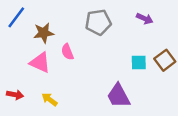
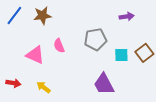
purple arrow: (145, 19) -> (127, 17), turned -32
gray pentagon: (98, 22) -> (95, 39), moved
brown star: (44, 33) -> (42, 15), moved

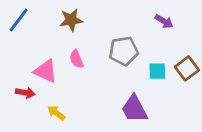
brown star: (42, 15) -> (71, 20), moved
purple arrow: (127, 17) -> (164, 21), turned 40
red arrow: (13, 83) -> (25, 93), moved

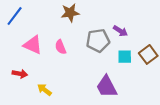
brown star: (71, 20) -> (70, 13), moved
purple arrow: (164, 21) -> (120, 31), moved
pink triangle: (46, 71) -> (33, 45), moved

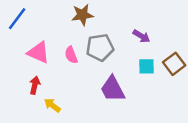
gray pentagon: (98, 41) -> (100, 47), moved
red arrow: (20, 74) -> (35, 85), moved, turned -88
purple trapezoid: (107, 87) -> (113, 89), moved

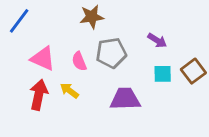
red arrow: (35, 85) -> (39, 95), size x1.5
purple trapezoid: (113, 89) -> (125, 99), turned 116
yellow arrow: (52, 105) -> (69, 91), moved

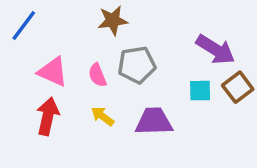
purple arrow: (157, 40) -> (215, 49), moved, size x1.6
yellow arrow: (69, 91) -> (102, 116), moved

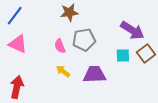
pink triangle: (53, 72) -> (18, 44), moved
red arrow: (48, 116) -> (17, 87), moved

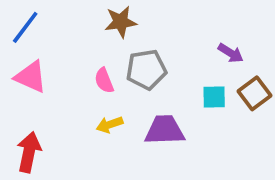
purple arrow: (132, 30) -> (231, 53), size x0.6
yellow arrow: (63, 71) -> (110, 125), turned -56

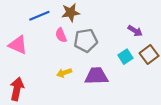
blue line: (25, 27) -> (39, 16), moved, turned 30
pink semicircle: (104, 81) -> (61, 35), moved
cyan square: (214, 97) -> (125, 57), turned -32

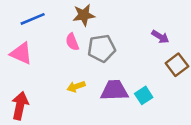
blue line: (39, 16) -> (33, 19), moved
cyan square: (125, 57) -> (144, 95), moved

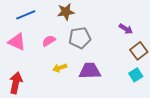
pink semicircle: (72, 42) -> (49, 41), moved, turned 80
cyan square: (144, 95) -> (136, 75), moved

